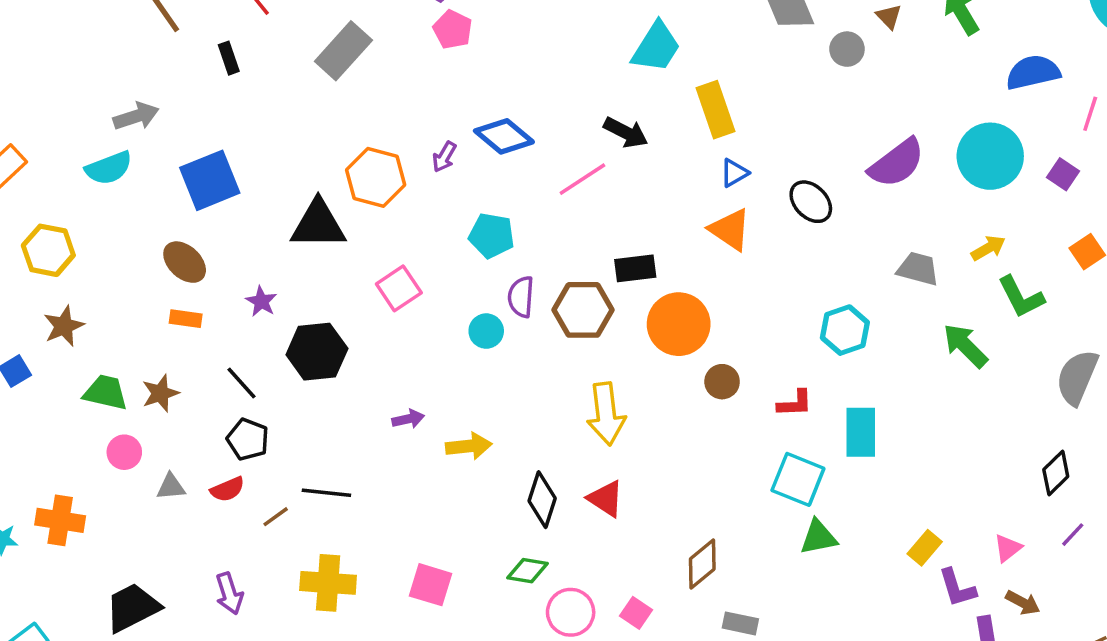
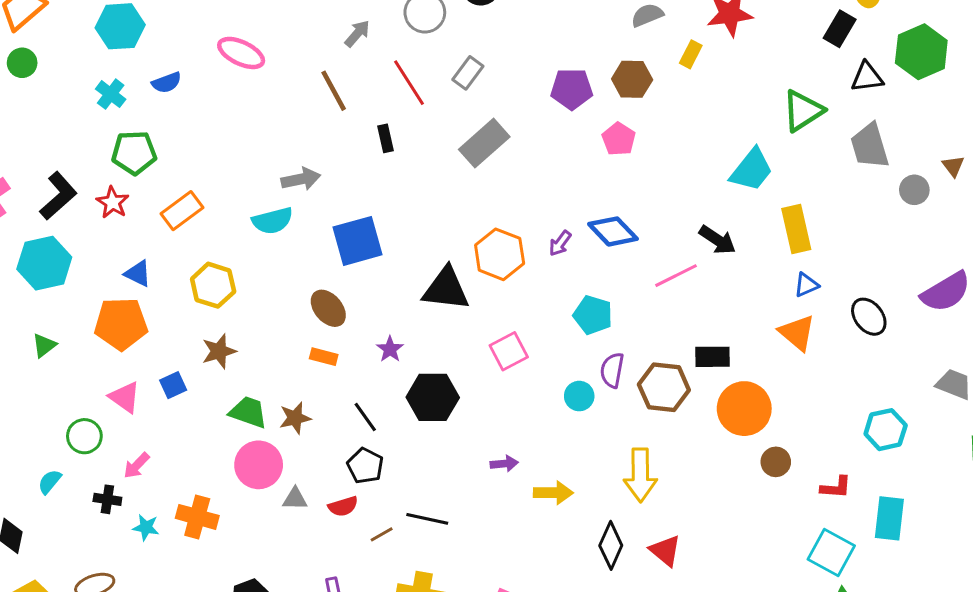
pink pentagon: (453, 29) -> (619, 139), moved
yellow arrow: (606, 414) -> (640, 475), moved
pink circle: (124, 452) -> (259, 465), size x1.6

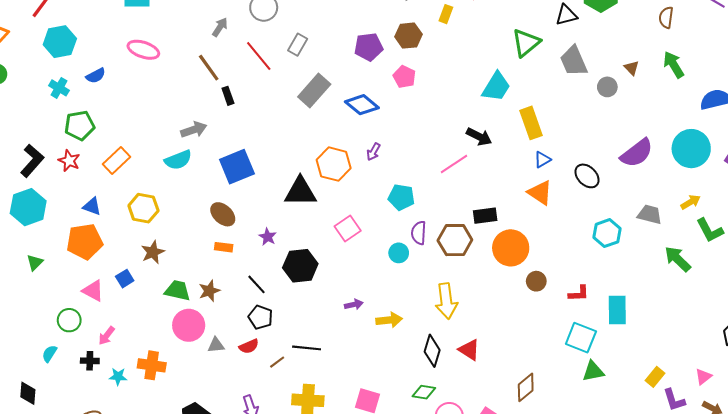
black rectangle: (386, 138) -> (228, 96), moved
blue diamond: (613, 231) -> (362, 105), moved
cyan hexagon: (886, 430) -> (607, 233), moved

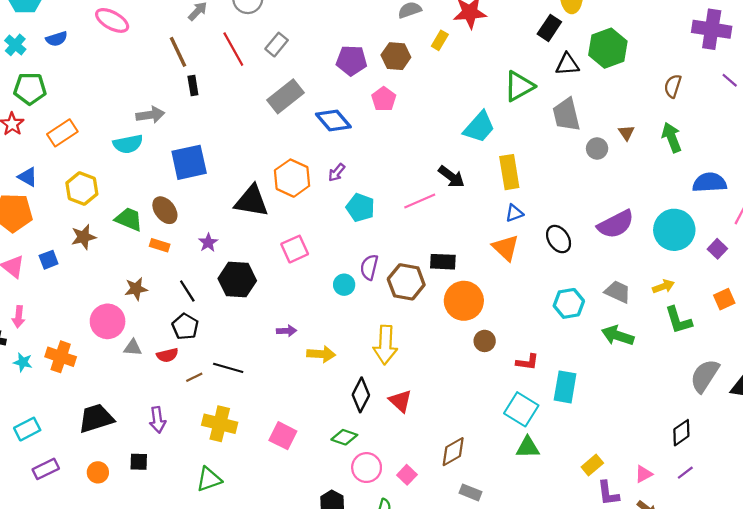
cyan pentagon: (401, 197) -> (360, 208), moved
green arrow: (678, 259) -> (618, 336), moved, turned -36
green trapezoid: (177, 291) -> (129, 219), moved
pink arrow: (107, 336) -> (19, 317), turned -42

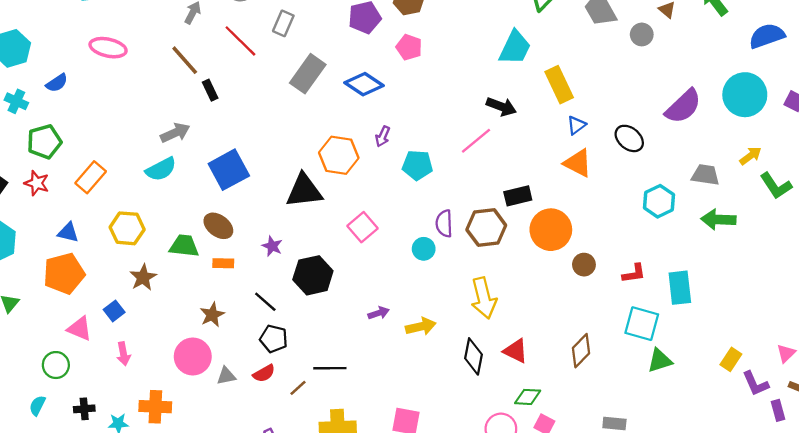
pink arrow: (19, 317) -> (123, 354), moved
green diamond: (344, 437) -> (528, 397), moved
brown diamond: (453, 452) -> (581, 351), moved

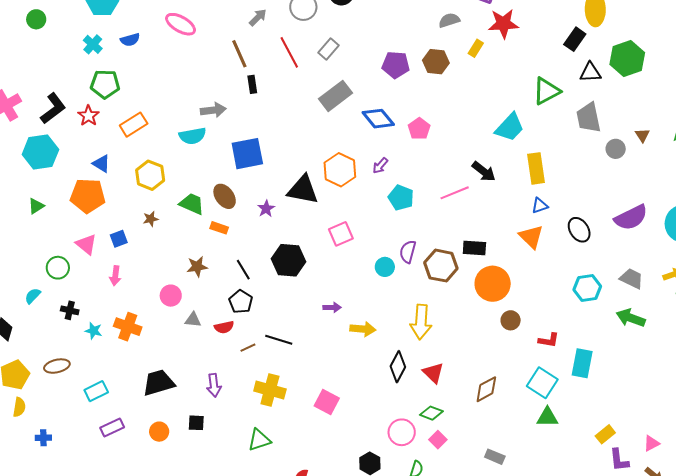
pink pentagon: (409, 47) -> (419, 129), moved
purple star: (272, 246) -> (266, 209), moved
brown star: (143, 277) -> (151, 219), size x0.7
pink circle: (193, 357) -> (171, 296), size x0.7

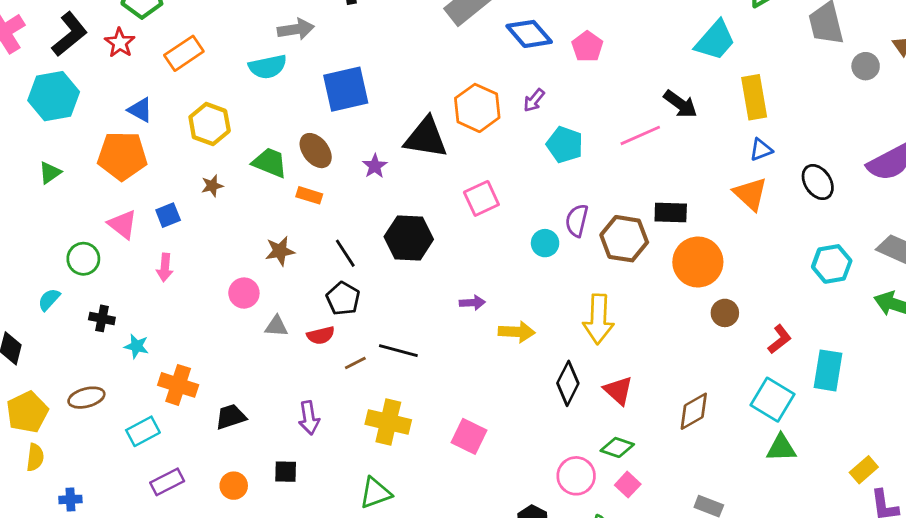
orange cross: (128, 327) -> (178, 385), moved
red L-shape: (549, 340) -> (780, 339), turned -45
black trapezoid: (159, 383) -> (231, 417), size x0.7

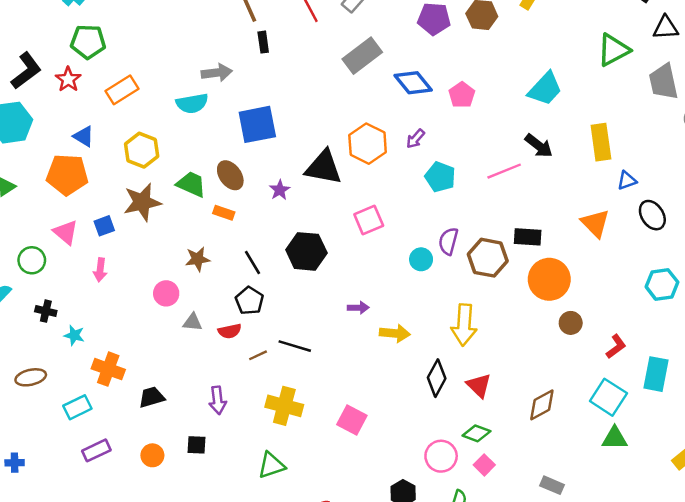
cyan trapezoid: (715, 40) -> (545, 89), moved
blue triangle: (761, 150) -> (627, 180), moved
brown star: (212, 186) -> (142, 202), size x2.0

